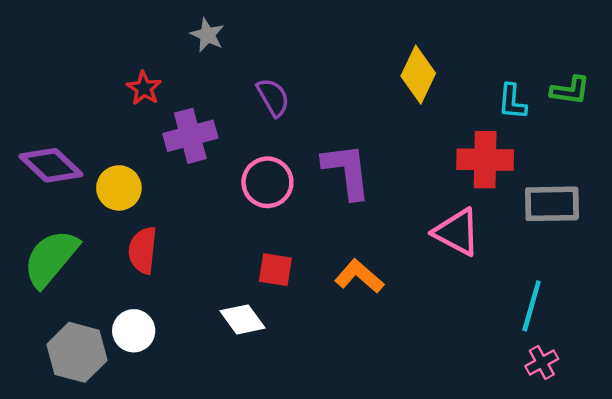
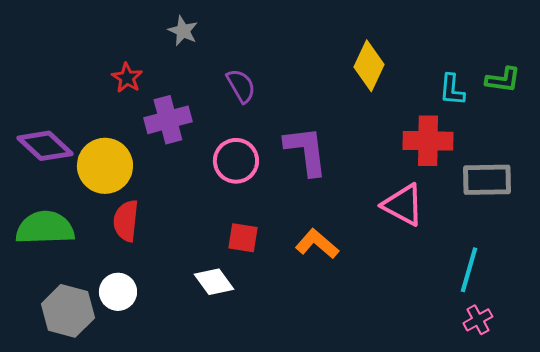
yellow circle: (119, 188) -> (105, 166), size x1.4
green semicircle: (51, 258) -> (45, 228), turned 48

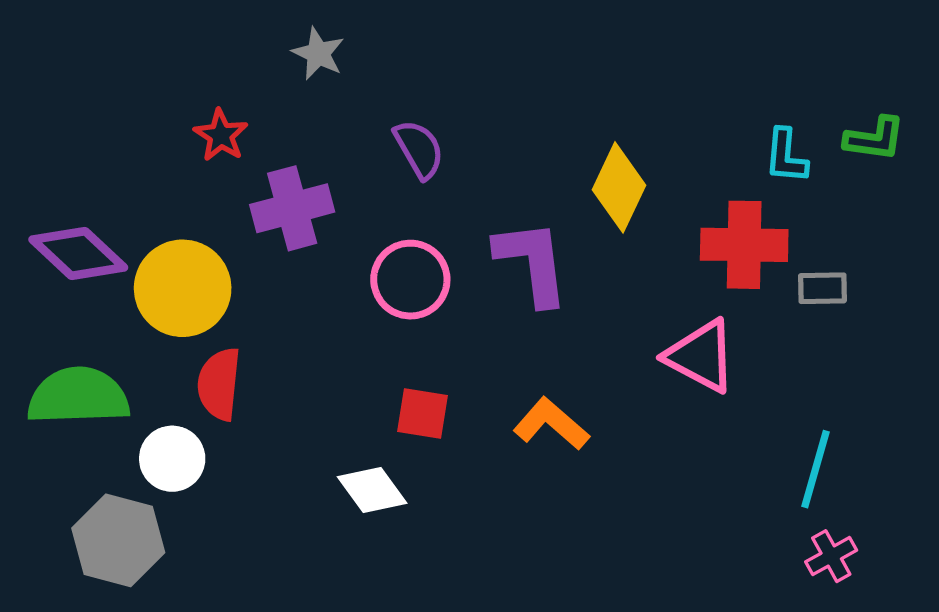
yellow diamond: (369, 66) -> (619, 187), moved
gray rectangle: (487, 180) -> (822, 288), moved, size x0.6
white circle: (118, 292) -> (172, 459), moved

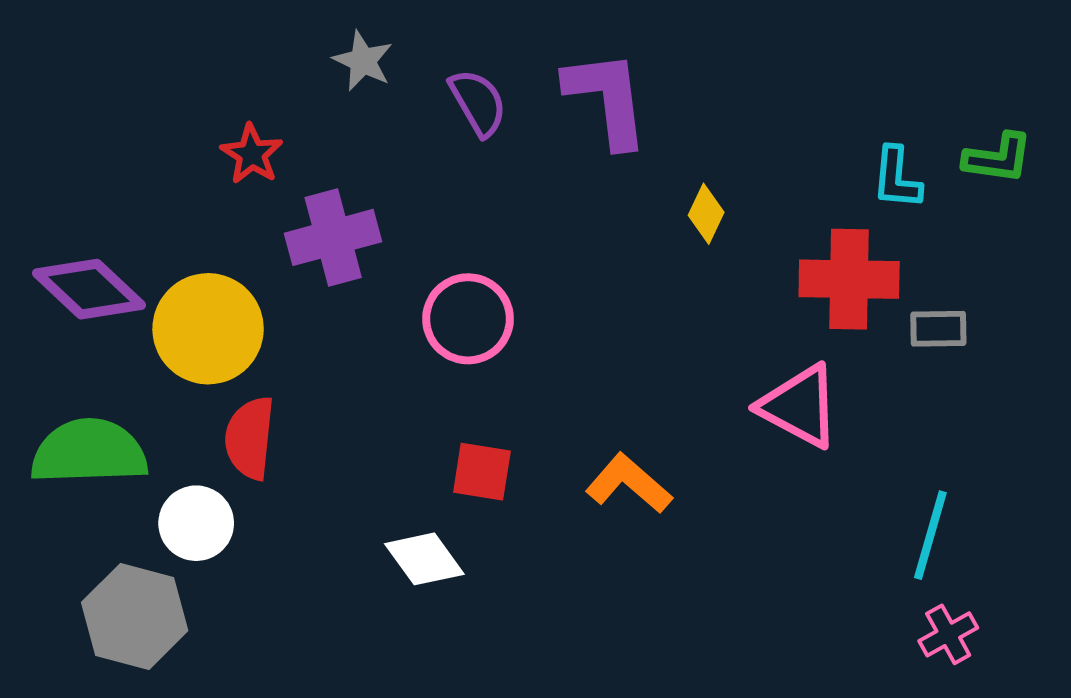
purple semicircle: (419, 149) -> (478, 103), moved
yellow diamond: (619, 187) -> (706, 214), size x0.6
purple L-shape: (532, 262) -> (607, 99), moved

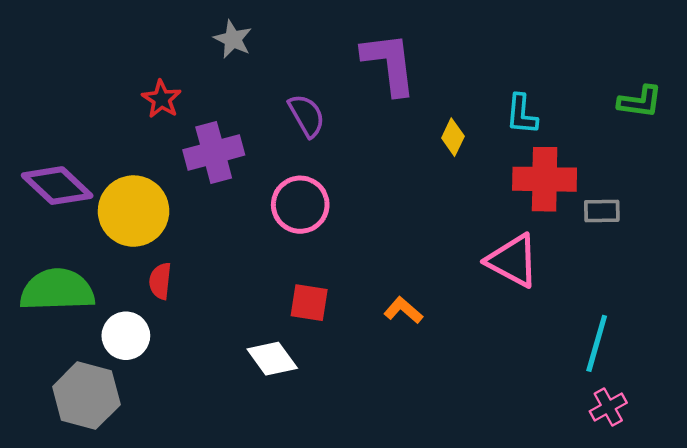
purple semicircle: (478, 103) -> (307, 116), moved
cyan L-shape: (897, 178) -> (522, 114), moved
red semicircle: (250, 438) -> (160, 281), size x0.7
orange L-shape: (629, 484) -> (403, 310), size x0.7

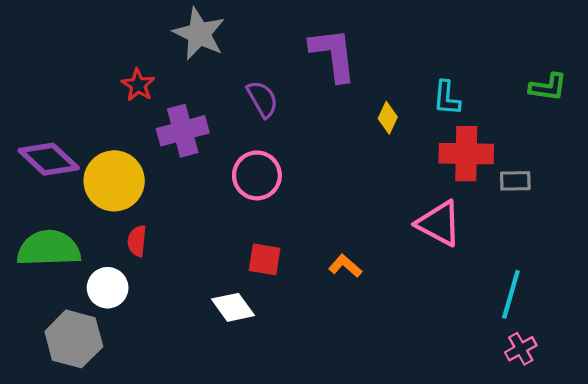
gray star: (233, 39) -> (199, 34), size x1.6

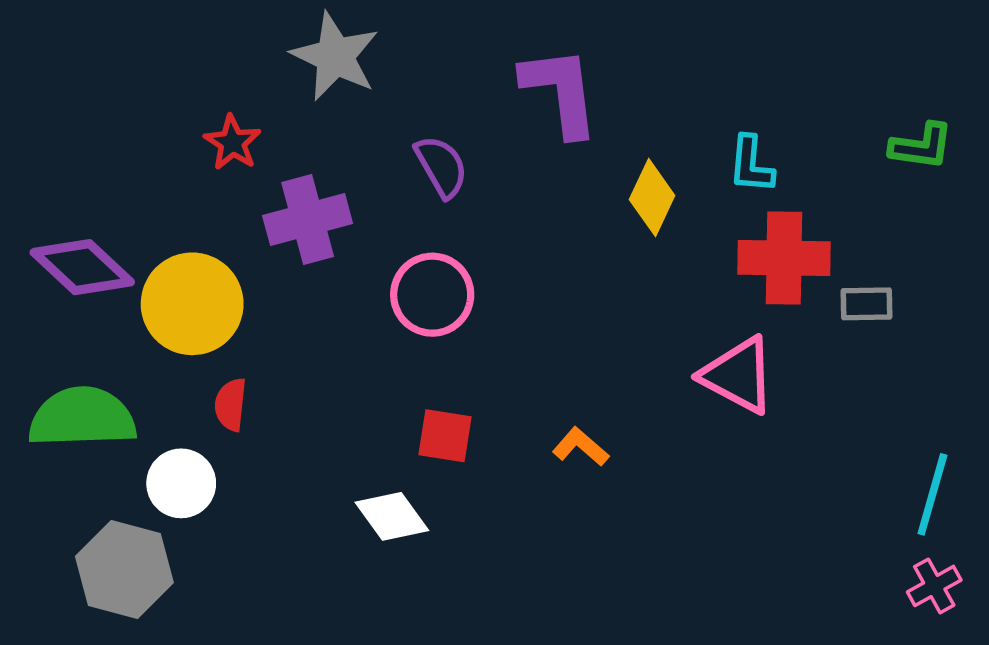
yellow diamond: (388, 118) -> (652, 198), size x1.4
cyan line: (511, 294) -> (932, 494), moved
pink cross: (521, 349) -> (934, 586), moved

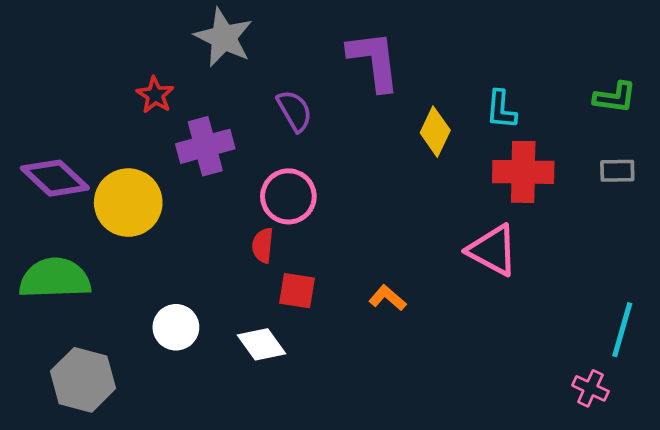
gray rectangle: (866, 304) -> (617, 171), moved
red semicircle: (231, 405) -> (263, 245), moved
white circle: (181, 483) -> (176, 327), moved
pink cross: (934, 586) -> (590, 388), moved, turned -36

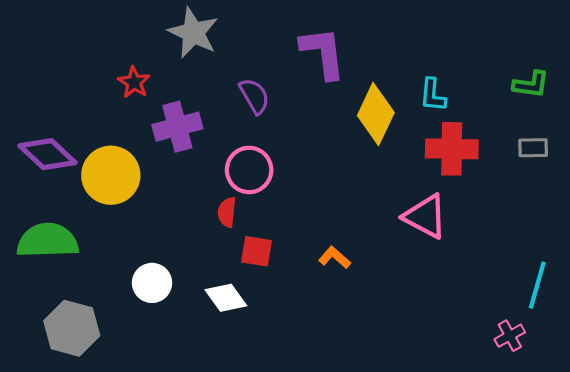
yellow diamond: (435, 132) -> (376, 114), size x1.4
pink cross: (590, 388) -> (510, 336), turned 36

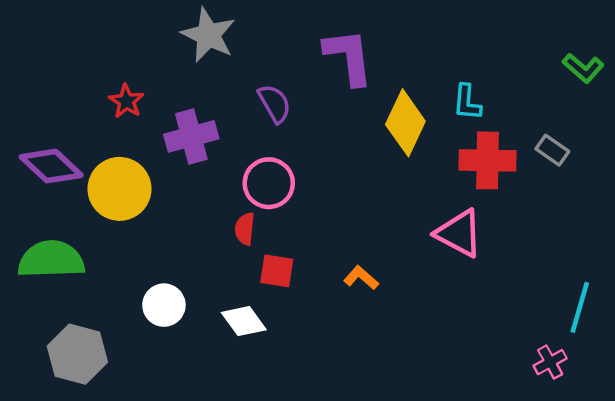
red star: (134, 82) -> (126, 101), moved
green L-shape: (531, 84) -> (583, 68), moved, turned 33
gray rectangle: (533, 148) -> (552, 150), moved, turned 36

